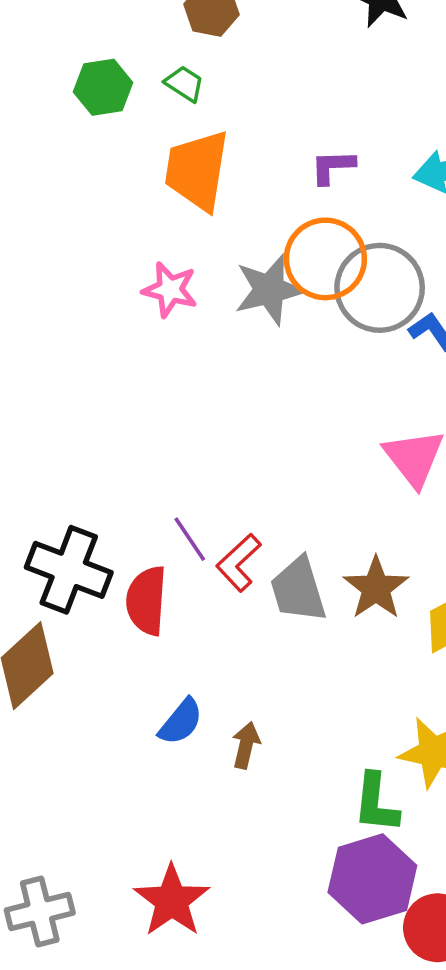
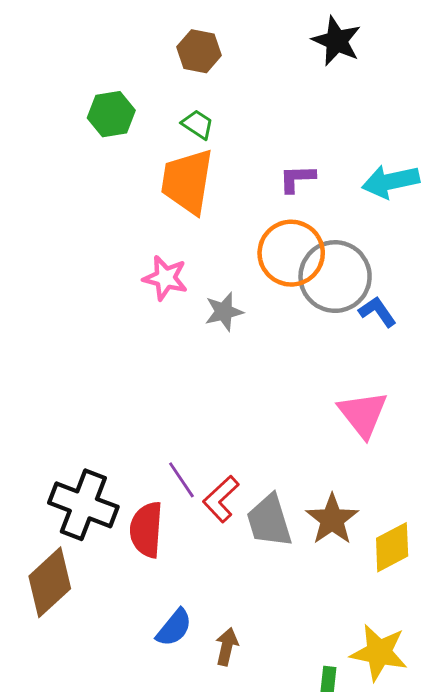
green trapezoid: (184, 84) -> (198, 124), moved
gray star: (269, 290) -> (224, 312), moved, size x0.7

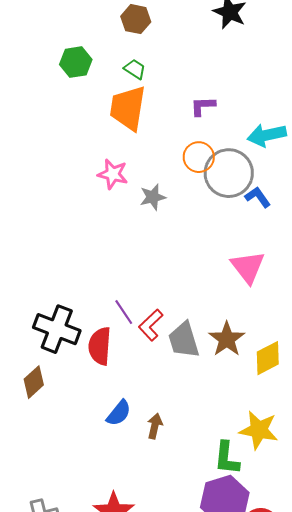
cyan arrow: (391, 181) -> (267, 135), moved
orange circle: (291, 253) -> (199, 157), size x0.7
brown diamond: (50, 582) -> (34, 382), size x0.7

